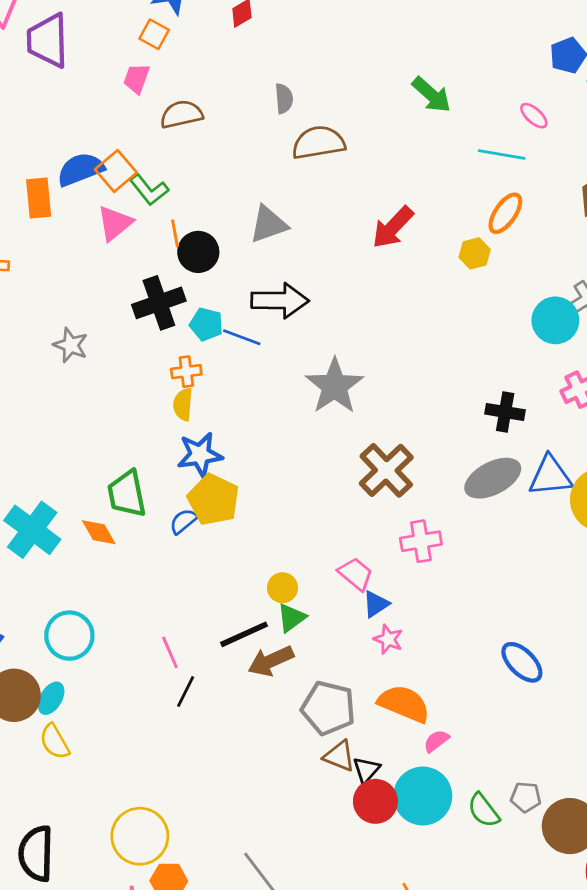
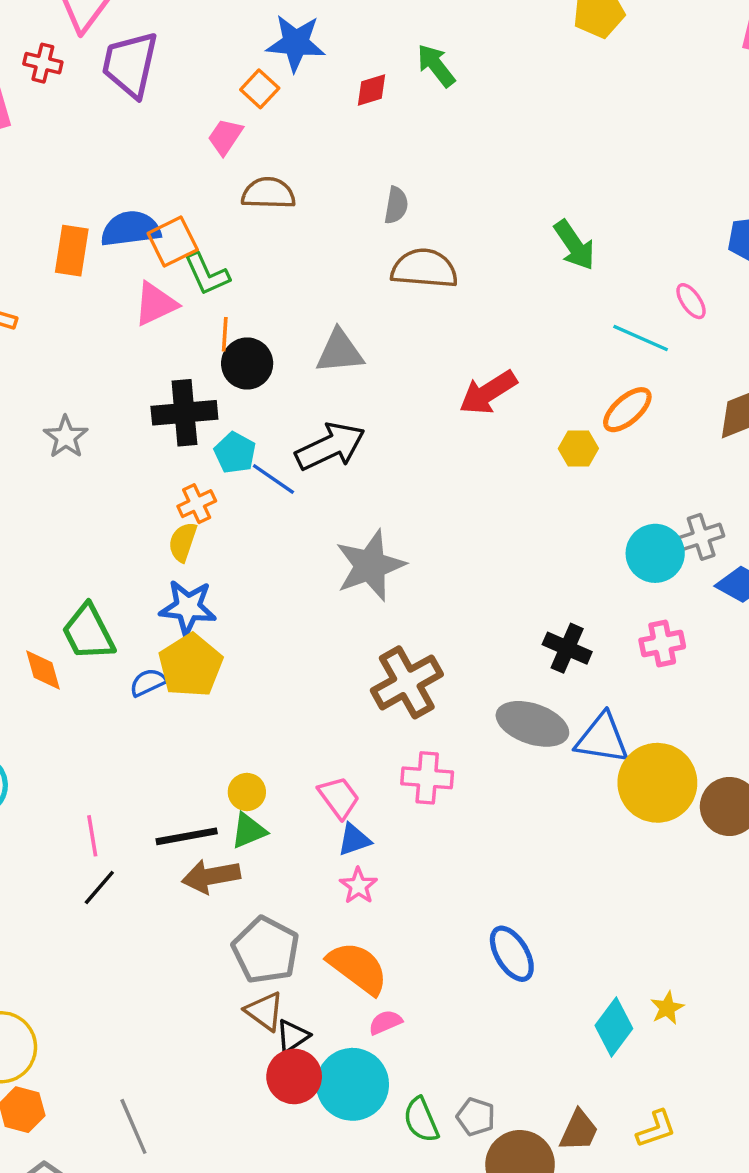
black arrow: (280, 301) -> (330, 446), turned -40
orange cross: (186, 372) -> (197, 504), turned -32
gray ellipse: (493, 478) -> (532, 724), turned 32
green trapezoid: (127, 494) -> (88, 632), turned -30

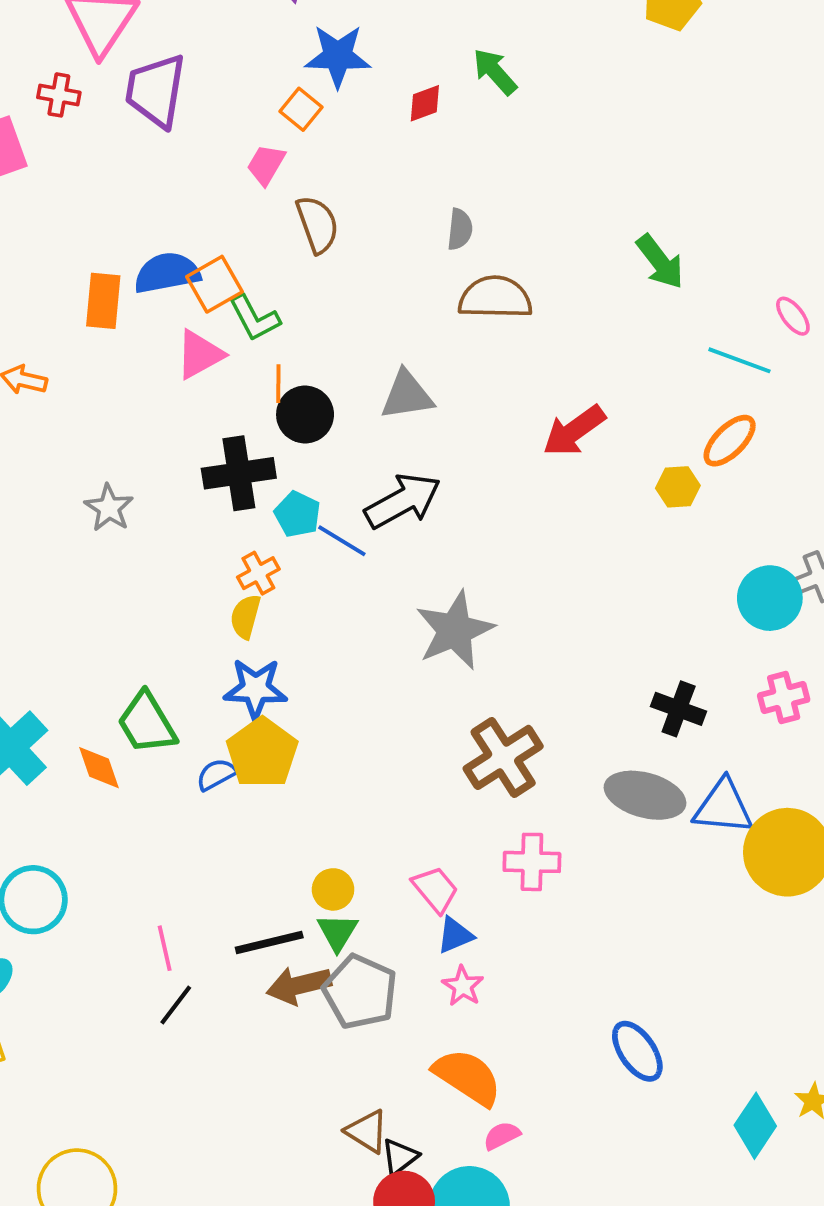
brown semicircle: (268, 193) -> (317, 224), turned 72
green triangle: (249, 831) -> (338, 932), turned -33
gray pentagon: (266, 950) -> (360, 992), moved

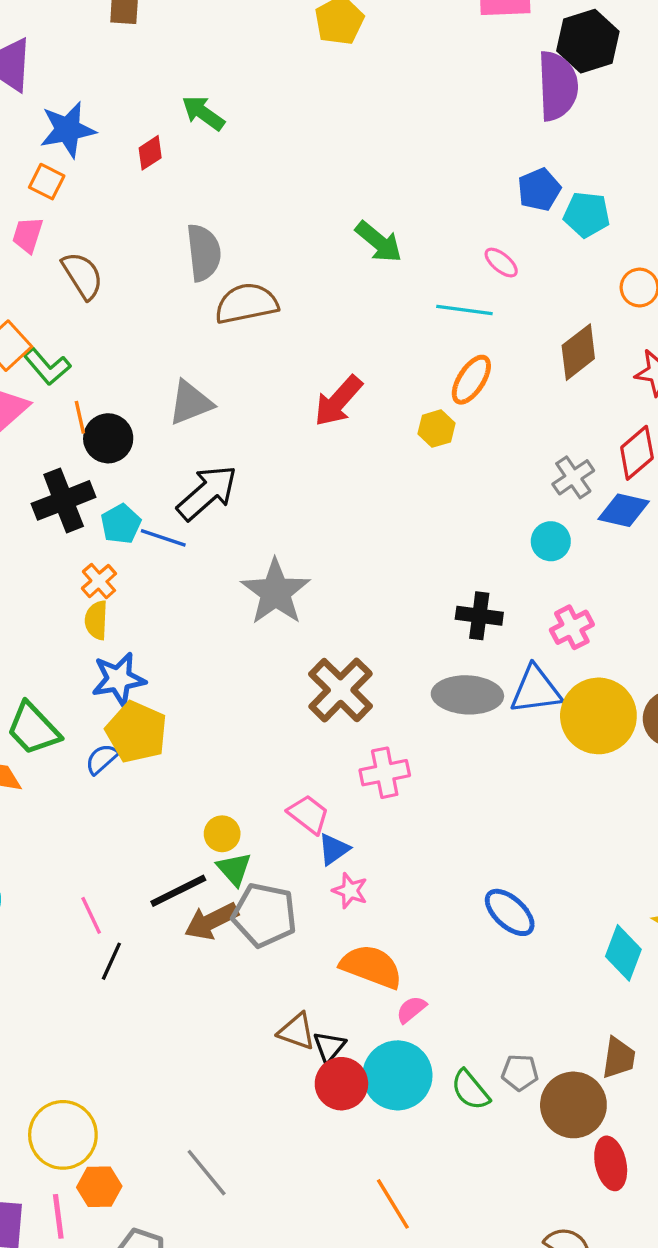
gray semicircle: (460, 229) -> (204, 253), size x1.6
cyan pentagon: (298, 514) -> (121, 524), turned 30
cyan circle: (770, 598) -> (551, 541), moved, size x0.7
pink cross: (784, 698) -> (572, 627), moved

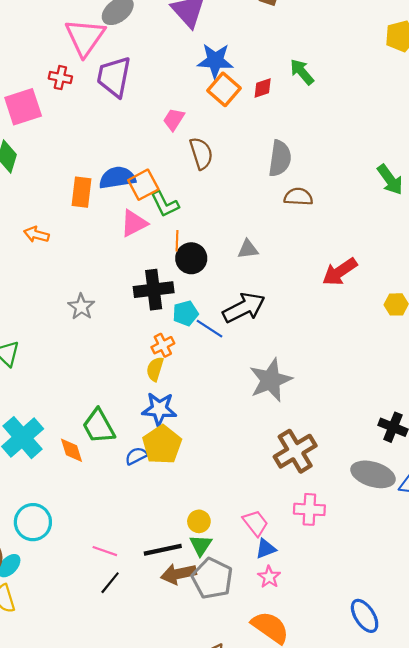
orange square: (47, 182) -> (224, 89), moved, size x1.4
brown semicircle: (246, 303) -> (298, 197), size x0.7
gray triangle: (190, 403) -> (248, 249), size x0.7
pink line: (91, 915) -> (105, 551), turned -60

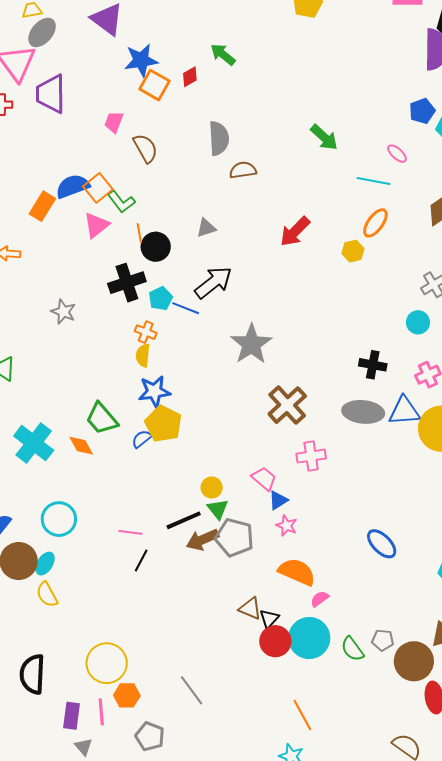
orange rectangle: (82, 192) -> (42, 206), turned 36
orange cross: (163, 345) -> (146, 332), turned -30

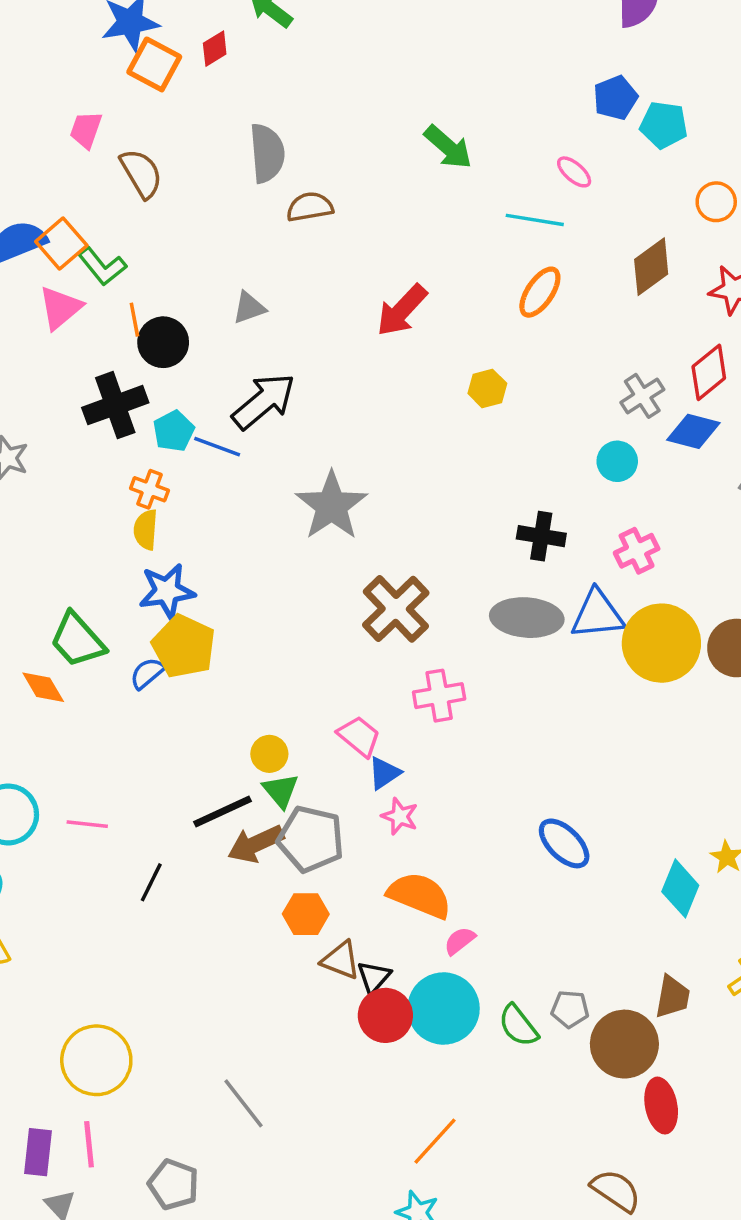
yellow hexagon: (353, 251) -> (487, 388), moved
pink line: (130, 532) -> (87, 824), moved
orange hexagon: (127, 695) -> (306, 914), moved
orange line: (302, 715) -> (435, 1141), turned 72

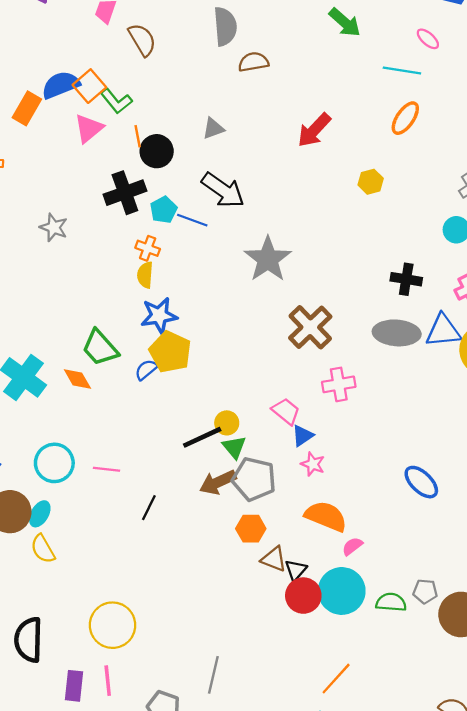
black arrow: (264, 401) -> (223, 190), turned 75
black line: (223, 811) -> (202, 437), moved
green semicircle: (518, 1026) -> (391, 602), turned 132
gray line: (243, 1103) -> (213, 675), moved, turned 51

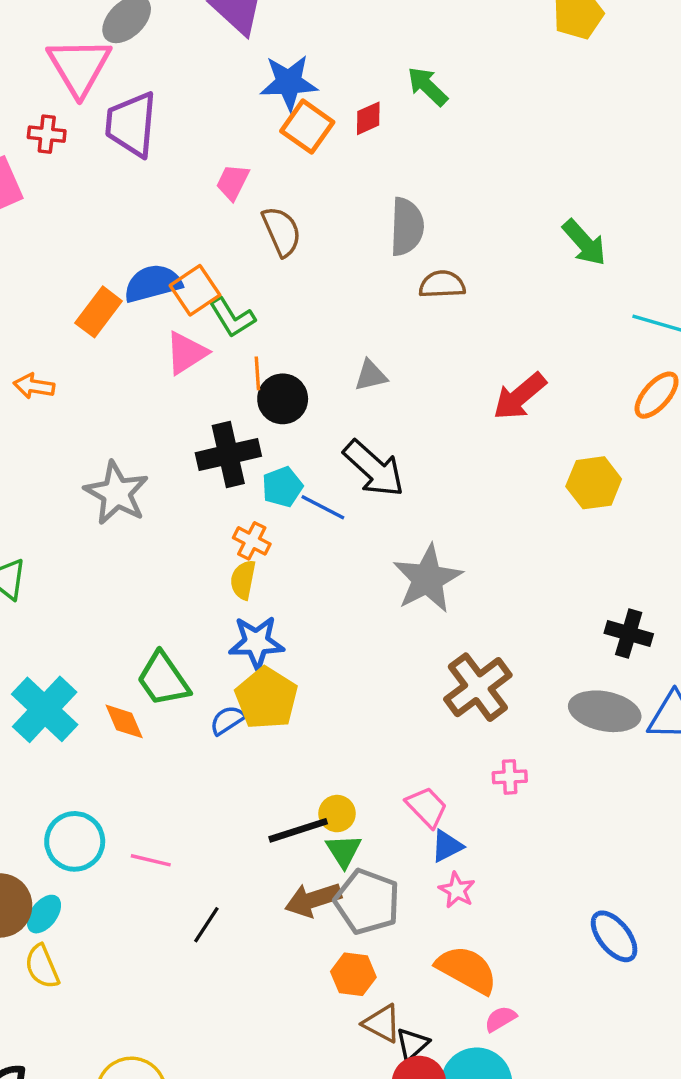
yellow hexagon: (371, 182) -> (594, 483), size x1.4
gray star: (54, 227) -> (117, 493), size x1.5
pink cross: (339, 384) -> (510, 777), size x0.7

